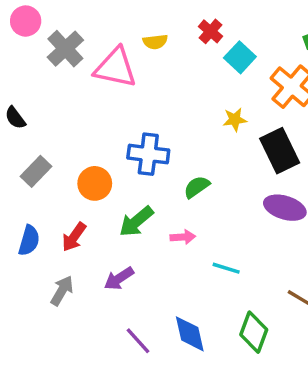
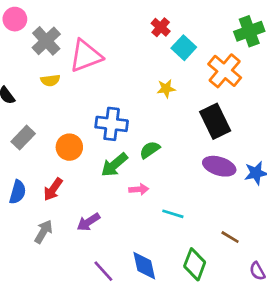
yellow semicircle: (155, 42) -> (50, 80), moved
pink triangle: (115, 68) -> (86, 56), turned -33
yellow star: (235, 120) -> (166, 89), moved
green arrow: (136, 221) -> (114, 165), moved

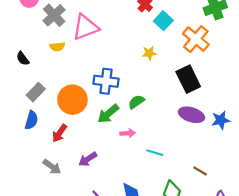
orange circle: (69, 147) -> (72, 100), size x1.4
blue semicircle: (18, 192) -> (31, 120), moved
gray arrow: (43, 232) -> (52, 167), turned 96

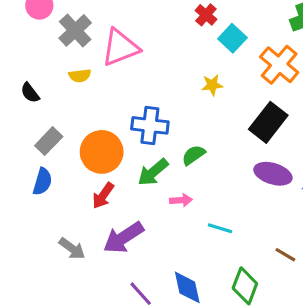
black rectangle: (188, 79) -> (268, 122), turned 64
red arrow: (59, 133) -> (103, 196), moved
purple arrow: (88, 159) -> (123, 238), size x1.5

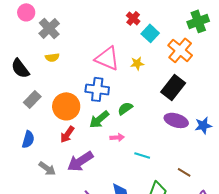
pink triangle: (120, 48) -> (107, 58), moved, turned 44
black semicircle: (30, 93) -> (20, 68), size x1.5
blue semicircle: (42, 182) -> (28, 139), moved

